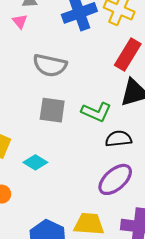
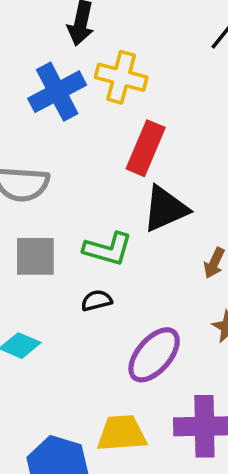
black semicircle: (119, 139) -> (97, 300), moved, size x0.7

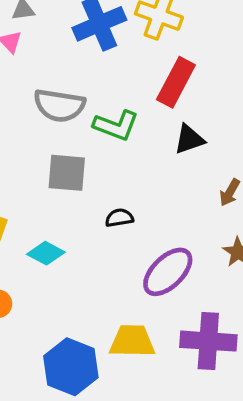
black triangle: (165, 209) -> (189, 139), size x0.7
green L-shape: (108, 249) -> (116, 125), moved

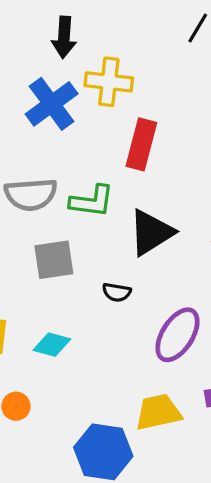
black triangle: (189, 139) -> (151, 232), moved, size x1.5
black semicircle: (119, 218) -> (117, 292), turned -148

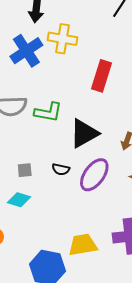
red rectangle: (141, 144) -> (102, 76), moved
gray square: (54, 260) -> (25, 170), moved, size x0.6
purple ellipse: (177, 335) -> (94, 175), moved

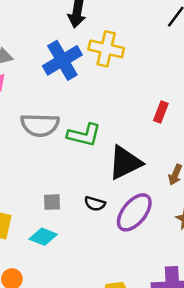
red rectangle: (102, 76) -> (161, 112), moved, size x0.6

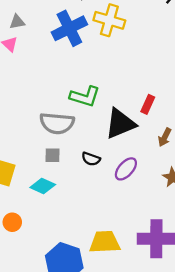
red rectangle: (161, 112) -> (148, 104), moved
gray semicircle: (40, 125) -> (57, 123), moved
purple ellipse: (134, 212) -> (126, 169), size x0.7

